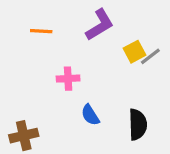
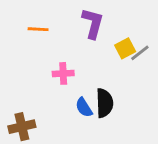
purple L-shape: (100, 25) -> (93, 23), turned -44
black semicircle: (138, 124) -> (105, 103), moved

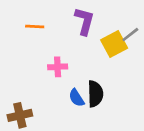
yellow square: (125, 48) -> (114, 44), size x1.4
gray line: (140, 53) -> (130, 35), moved

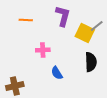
yellow square: (114, 44) -> (85, 33), turned -36
black semicircle: (95, 94) -> (91, 62), moved

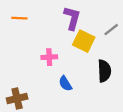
orange line: (26, 20) -> (19, 18), moved
yellow square: (85, 33) -> (84, 41), moved

